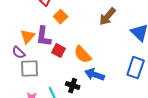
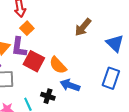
orange square: (61, 17) -> (27, 28), moved
red square: (59, 51) -> (34, 61), size x1.5

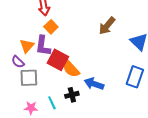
orange semicircle: (58, 65) -> (71, 69), moved
black cross: (48, 96) -> (72, 95), turned -32

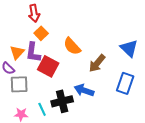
brown arrow: (107, 26) -> (97, 63), moved
orange semicircle: (71, 69) -> (72, 46), moved
black cross: (72, 95) -> (62, 101), size x1.5

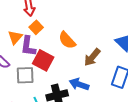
orange triangle: (17, 52) -> (15, 37), moved
gray square: (19, 84) -> (25, 75), moved

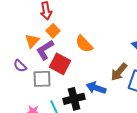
purple L-shape: (28, 46) -> (45, 50), turned 50
brown arrow: (92, 57) -> (119, 72), moved

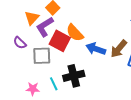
orange semicircle: (84, 44) -> (75, 33), moved
blue arrow: (96, 88) -> (96, 49), moved

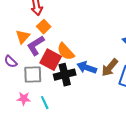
black cross: (74, 76) -> (65, 75), moved
pink star: (33, 89) -> (24, 99), moved

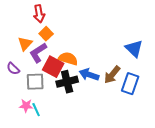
orange semicircle: (66, 52) -> (68, 59), turned 150
cyan line: (45, 103) -> (36, 110), moved

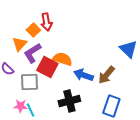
red arrow: (39, 14) -> (46, 22), moved
orange square: (46, 34) -> (33, 30), moved
black cross: (67, 82) -> (69, 101), moved
blue rectangle: (130, 84) -> (111, 106), moved

